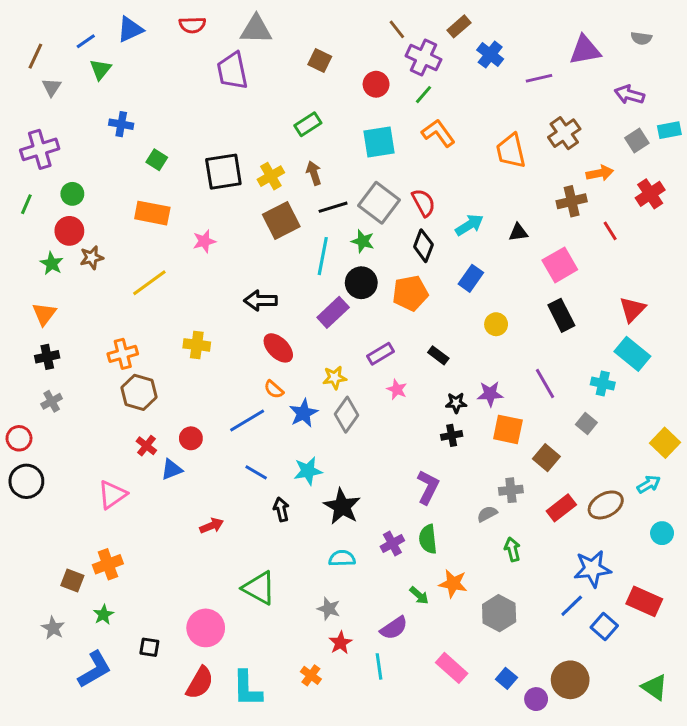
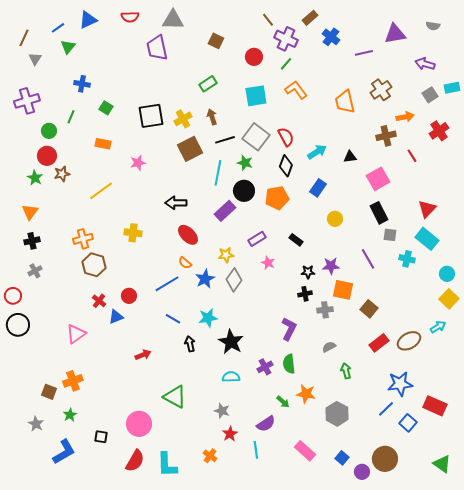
green line: (26, 204) -> (71, 117), moved
orange rectangle: (152, 213) -> (103, 144), size x0.7
gray square: (586, 423) -> (390, 235), moved, turned -32
gray cross: (511, 490) -> (325, 310), moved
cyan circle: (662, 533) -> (447, 274), moved

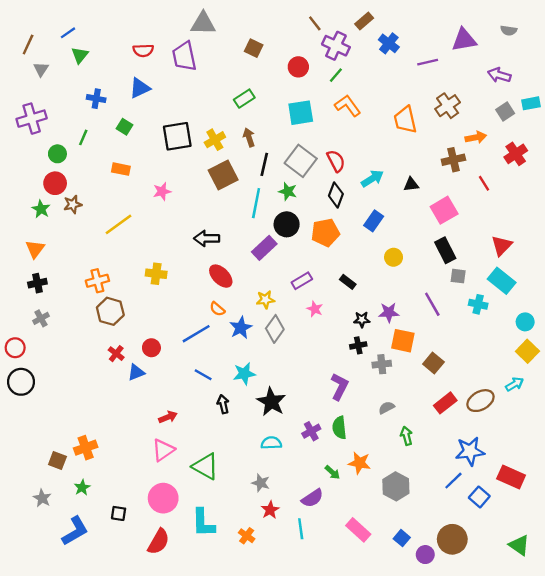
red semicircle: (130, 17) -> (143, 50), moved
blue triangle: (88, 20) -> (140, 88), moved
black line: (225, 140) -> (264, 164), turned -60
pink triangle: (76, 334) -> (163, 450), moved
cyan L-shape: (167, 465) -> (203, 523), moved

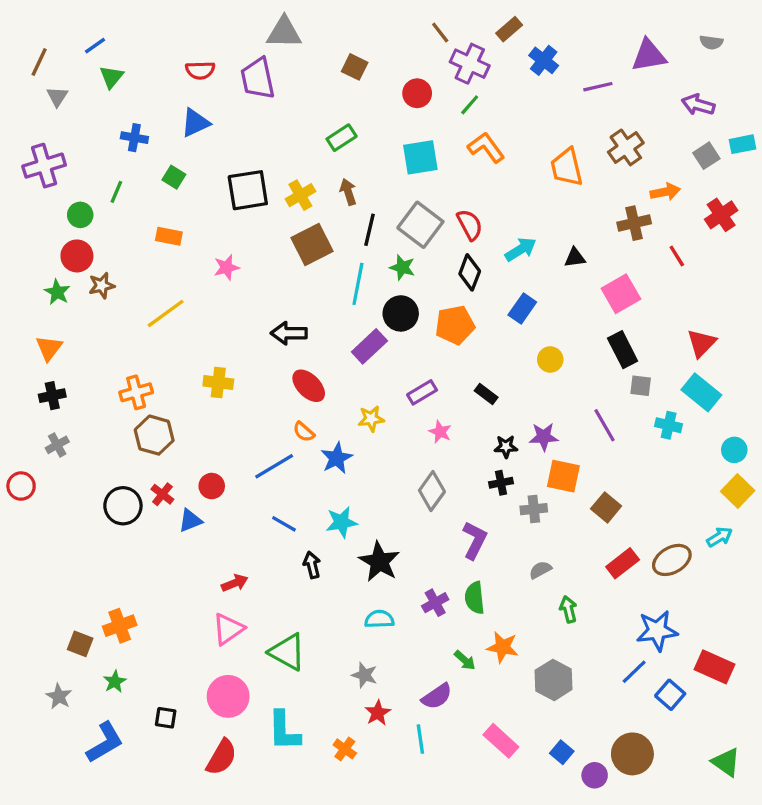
gray diamond: (275, 329) -> (432, 491), moved
black circle: (21, 382) -> (123, 506), moved

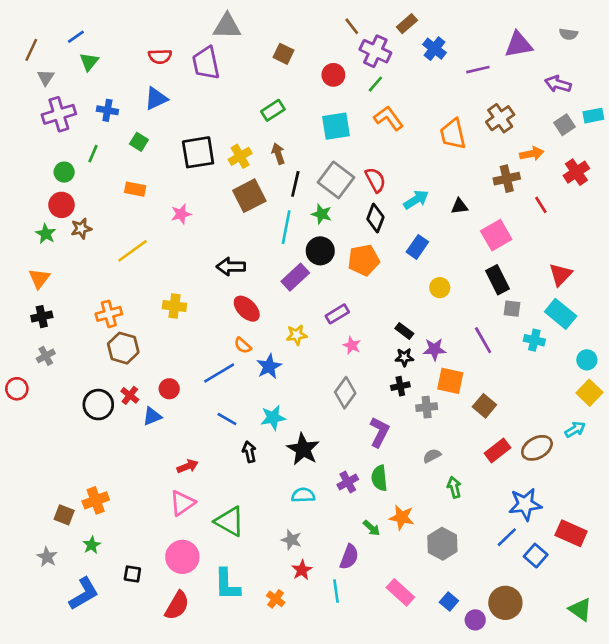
purple cross: (44, 166) -> (59, 114), moved
black rectangle: (486, 394) -> (404, 331), moved
purple semicircle: (437, 696) -> (349, 557), turned -35

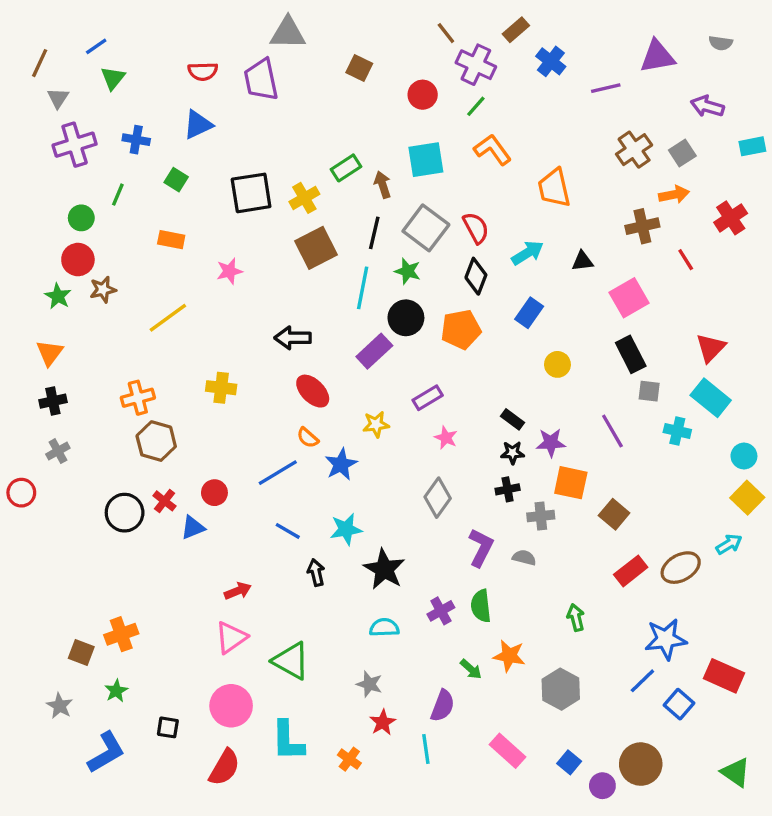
green rectangle: (273, 110) -> (346, 168), moved
gray square: (565, 125) -> (682, 153), moved
orange trapezoid: (453, 134) -> (554, 188), moved
brown arrow: (278, 154) -> (383, 185), moved
gray semicircle: (432, 456) -> (524, 558), moved, turned 42

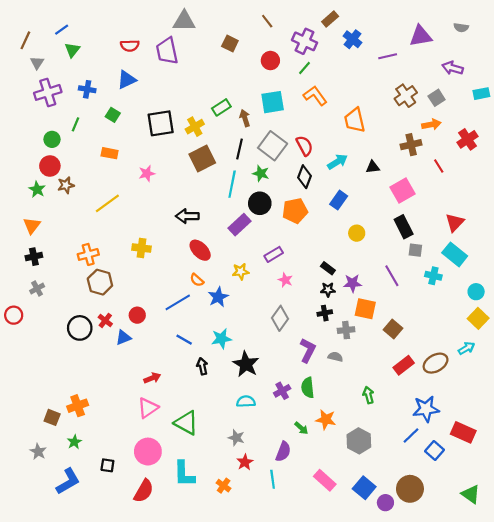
brown line: (446, 33) -> (267, 21), moved
blue square: (569, 762) -> (364, 488), size x1.5

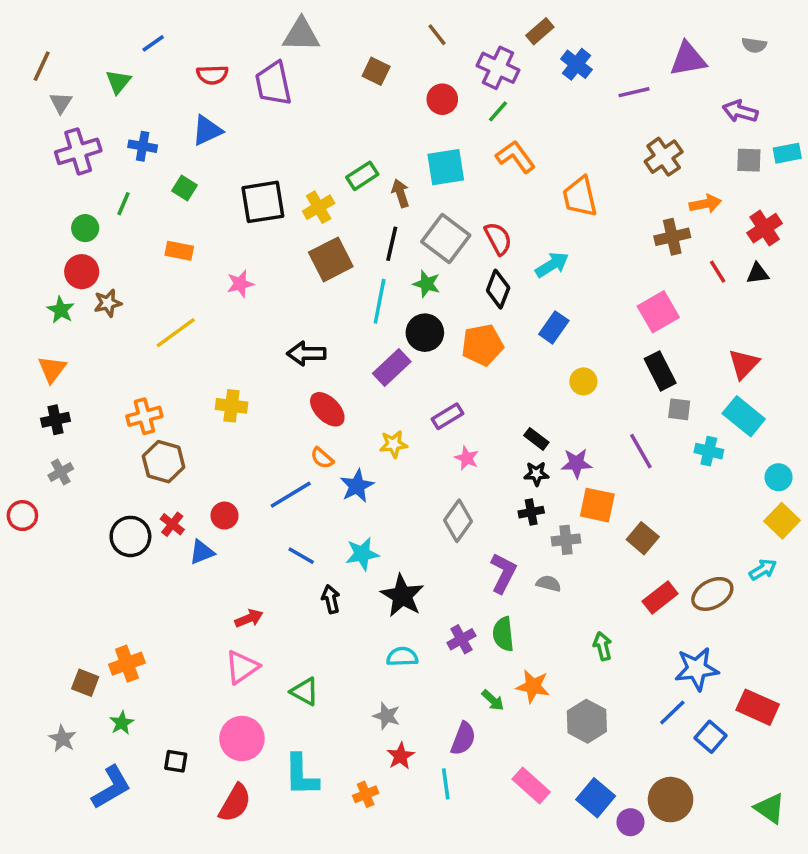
blue line: (62, 30) -> (153, 43), moved
gray square: (437, 98) -> (749, 160), moved, turned 35
black triangle: (373, 167) -> (758, 273), moved
green triangle: (186, 423) -> (305, 692), size x0.7
orange cross: (224, 486) -> (366, 794), turned 32

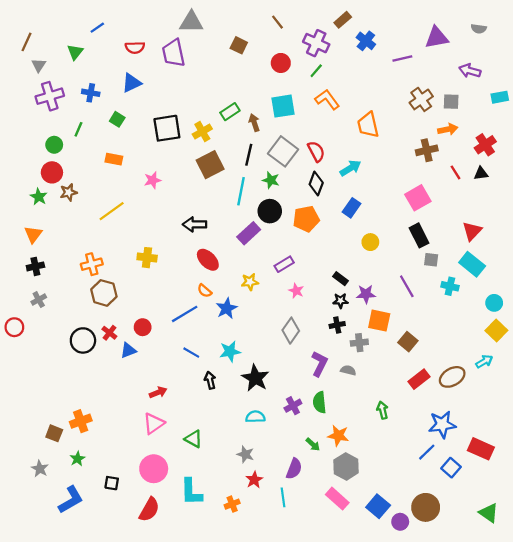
gray square: (749, 160) -> (451, 102), moved
gray hexagon: (587, 721) -> (346, 466), moved

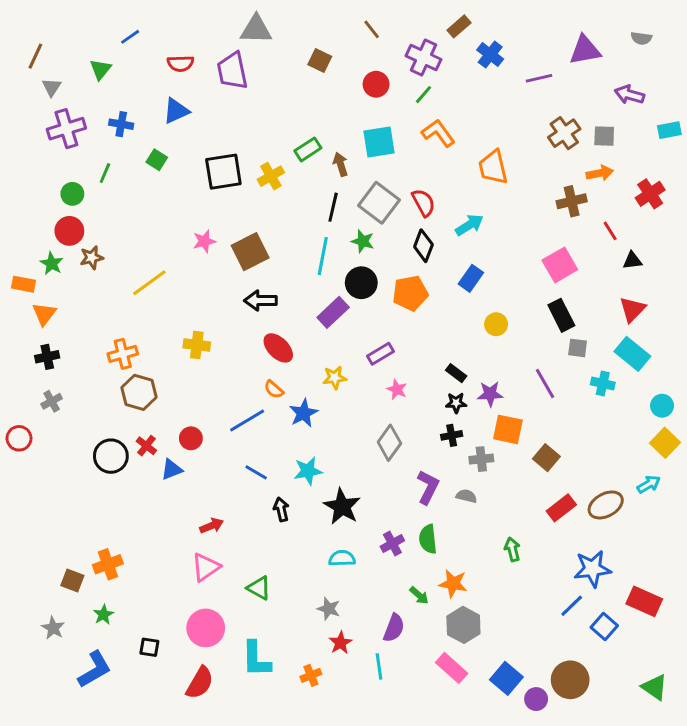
orange rectangle: (114, 159) -> (23, 284), moved
brown square: (210, 165) -> (250, 252), moved
black triangle: (481, 174) -> (632, 261), moved

